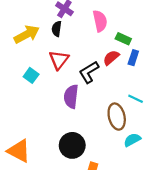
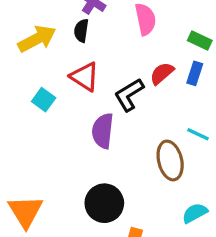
green rectangle: (123, 39) -> (200, 40), moved
red triangle: (59, 60) -> (85, 77), turned -35
cyan semicircle: (132, 140) -> (195, 213), moved
orange triangle: (19, 151) -> (25, 211), turned 30

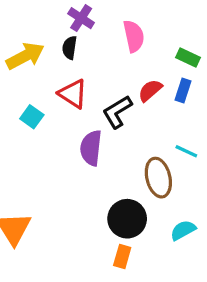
black circle: (104, 203) -> (127, 219), moved

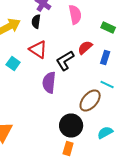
blue rectangle: (183, 90) -> (105, 58), moved
brown ellipse: (158, 178) -> (90, 100), turned 55

